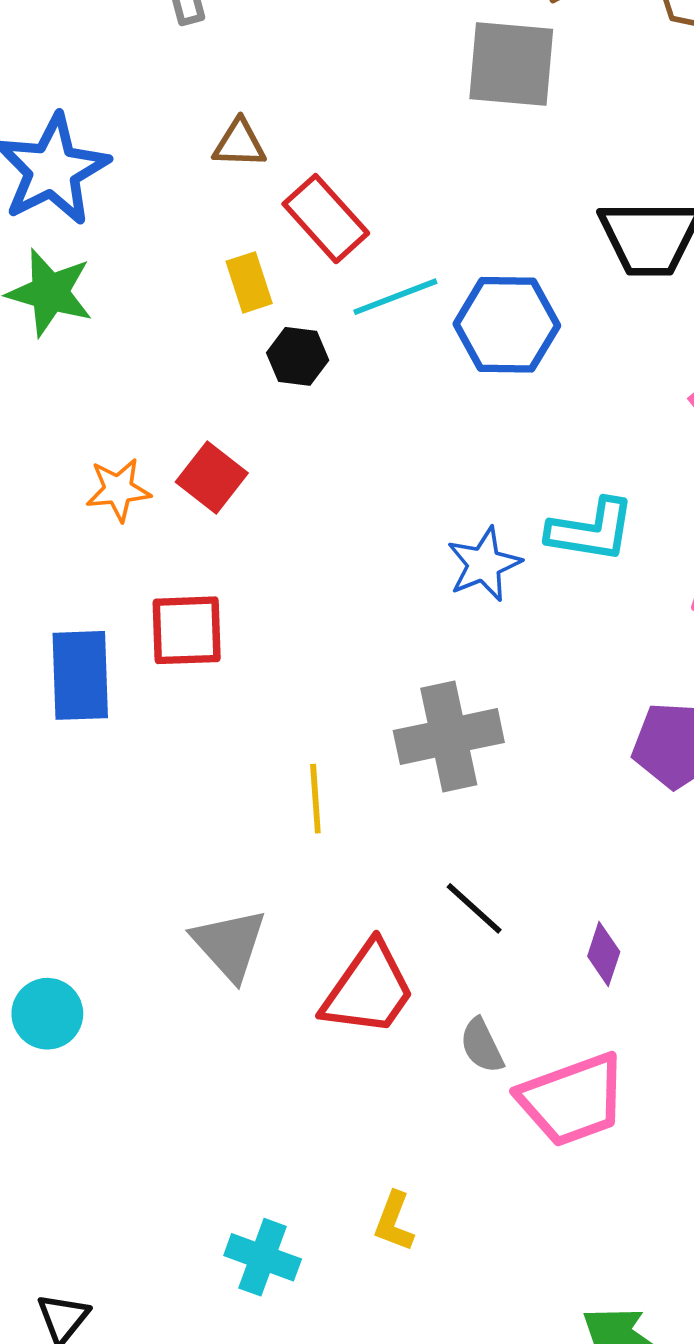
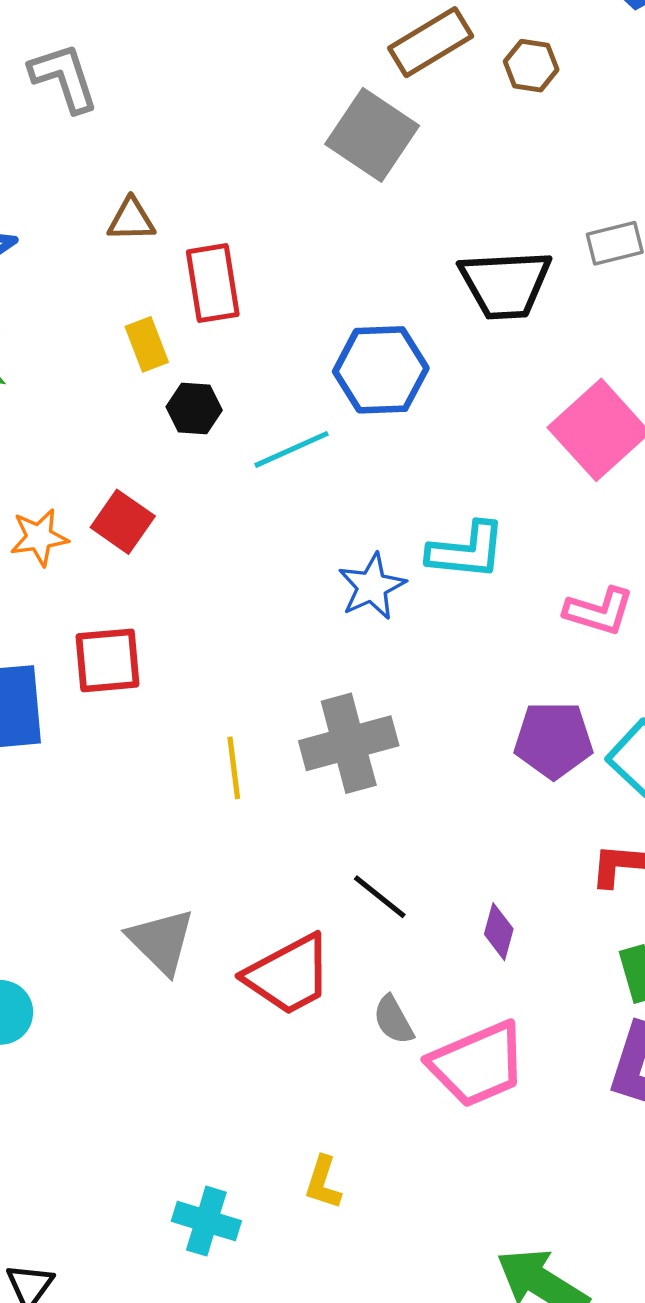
gray square: (511, 64) -> (372, 135), turned 32
red rectangle: (326, 219) -> (213, 283), turned 36
cyan line: (395, 297) -> (292, 449), moved
yellow line: (315, 799) -> (234, 768), moved
red trapezoid: (368, 989) -> (289, 975), turned 30

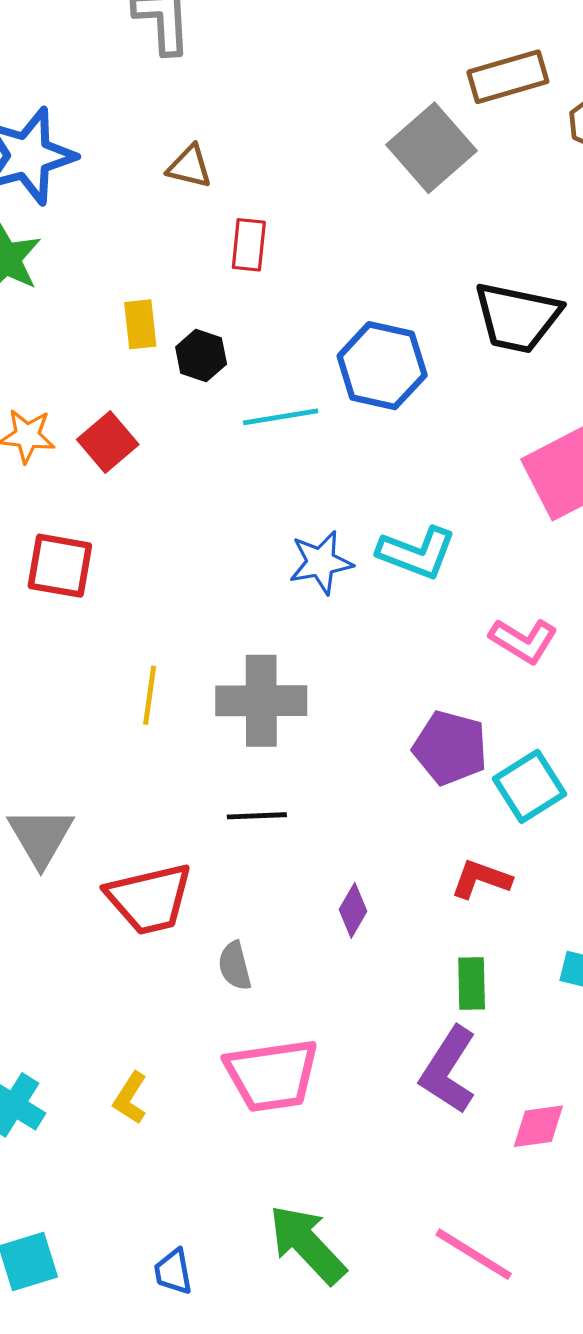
red rectangle: (213, 283) -> (249, 245), size x0.7
yellow rectangle: (147, 344) -> (140, 324), moved
black line: (380, 897) -> (257, 816), moved, turned -56
pink trapezoid: (478, 1064) -> (272, 1075), moved

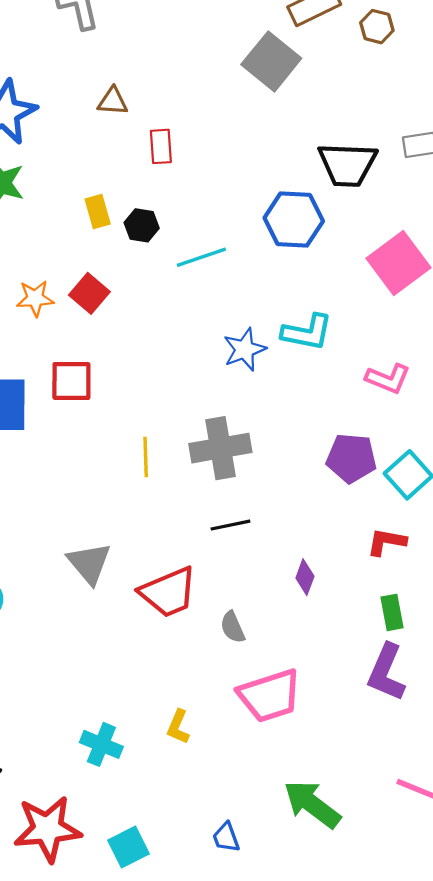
blue hexagon: (382, 366) -> (294, 220), moved

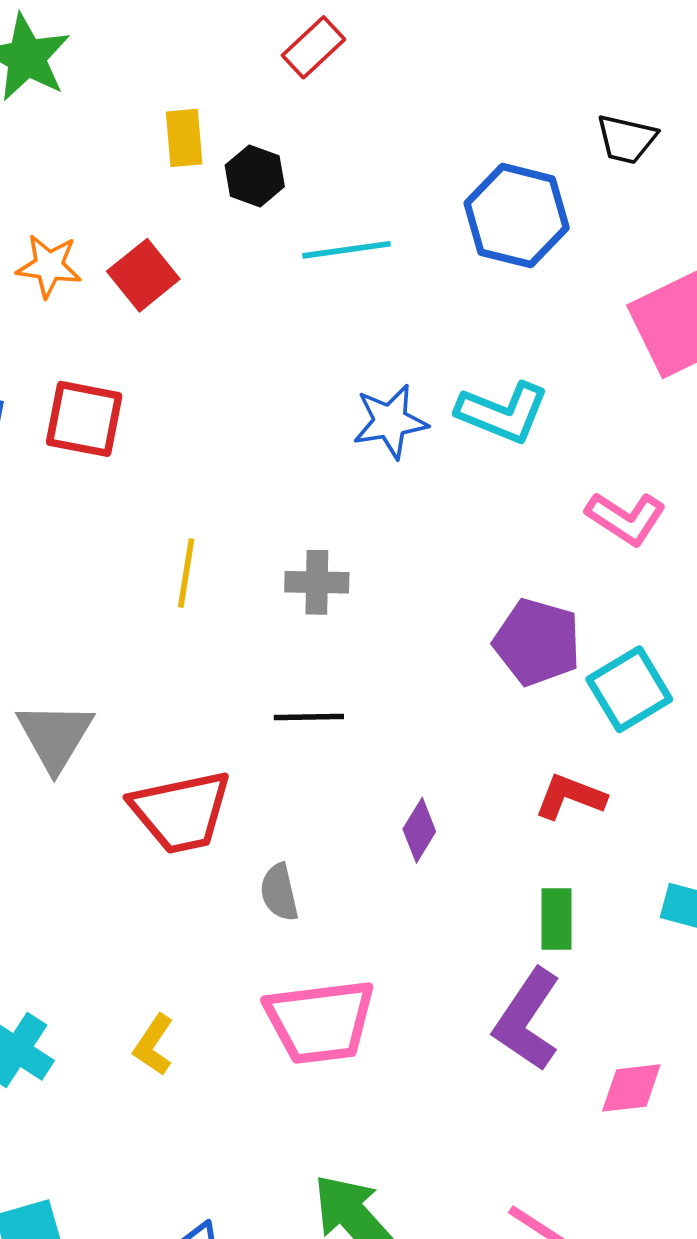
red rectangle: (161, 146) -> (313, 47), turned 40
black trapezoid: (347, 165) -> (626, 139), size x0.6
gray cross: (220, 448) -> (317, 582), size x0.6

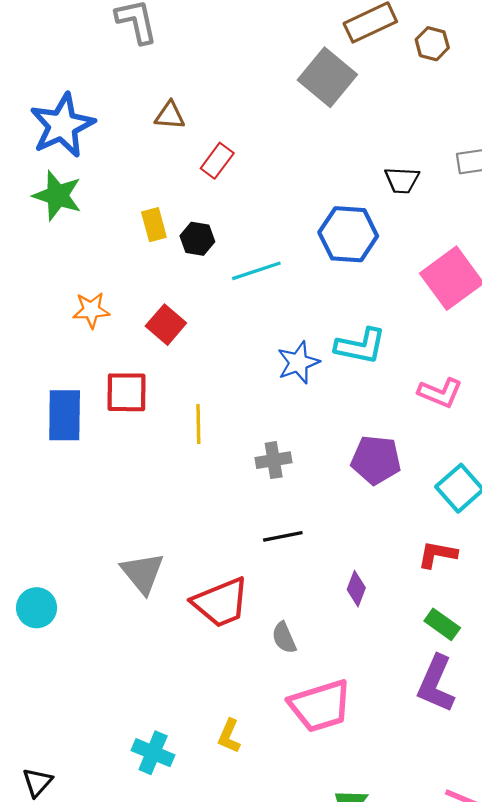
red square: (143, 275) -> (166, 325), moved
yellow line: (186, 573) -> (198, 424), moved
purple pentagon: (537, 642) -> (376, 460), moved
green rectangle: (557, 919) -> (442, 624), turned -44

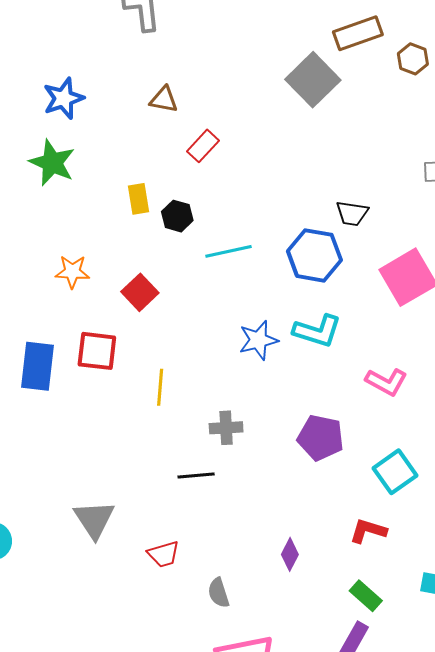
blue star: (62, 125) -> (64, 98), size x0.7
black trapezoid: (402, 180) -> (352, 213), moved
blue hexagon: (348, 234) -> (314, 255), moved
black line: (283, 536) -> (196, 476), moved
red trapezoid: (221, 602) -> (164, 554), size x0.6

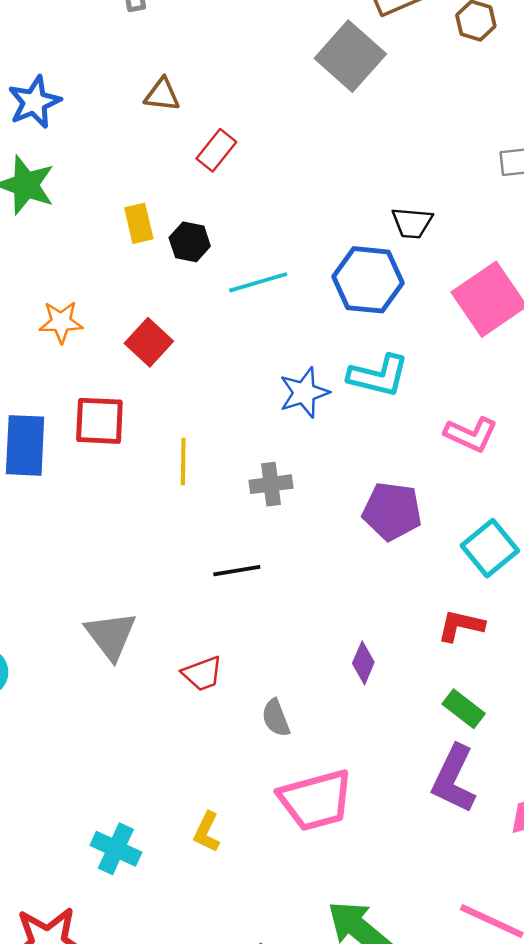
gray cross: (226, 428) -> (271, 484), moved

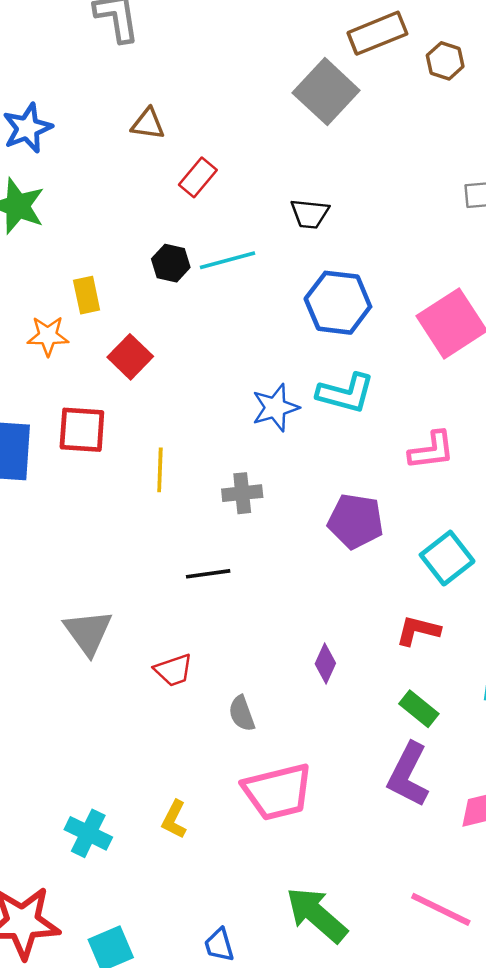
yellow rectangle: (139, 223) -> (87, 295), moved
black trapezoid: (412, 223) -> (310, 214), moved
cyan line: (258, 282) -> (227, 260), moved
pink L-shape: (471, 434) -> (432, 450), turned -33

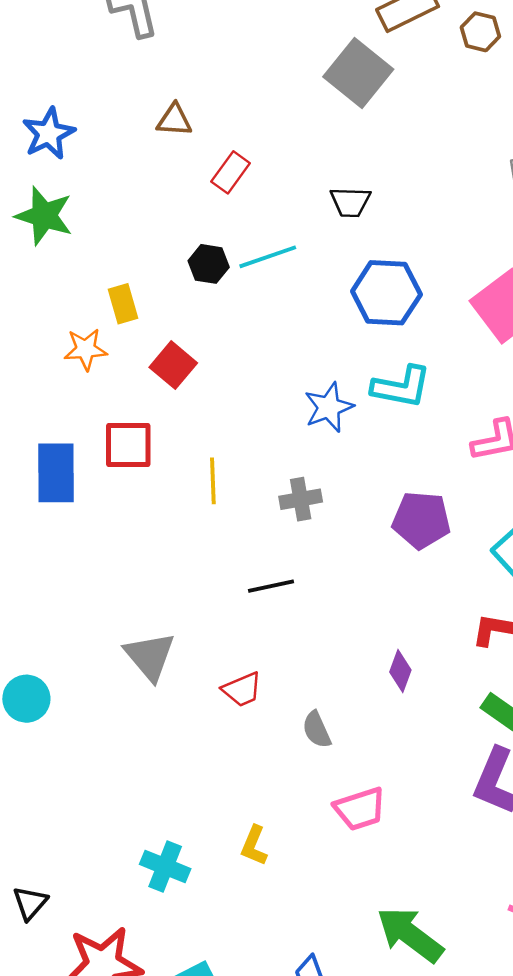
pink trapezoid: (278, 792) -> (360, 809), size x0.7

